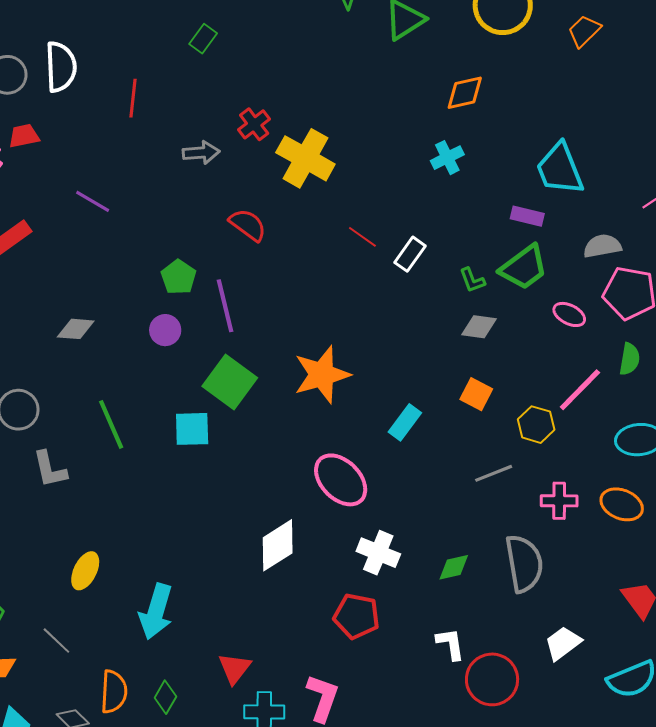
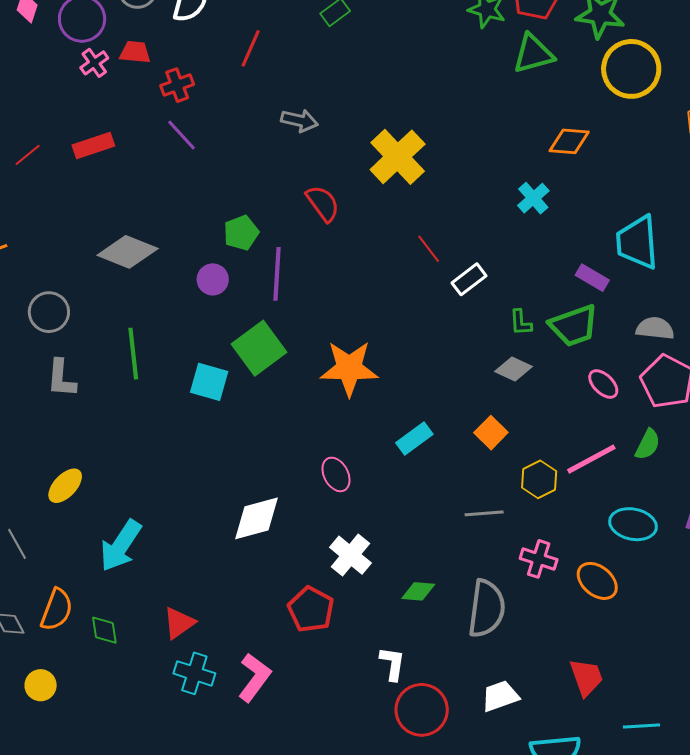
red cross: (254, 124) -> (177, 85), moved
cyan cross: (447, 158) -> (533, 198), turned -32
gray diamond: (76, 329) -> (128, 252), size x1.5
pink ellipse: (341, 480) -> (336, 474), size x0.6
green diamond: (165, 697) -> (104, 630), turned -56

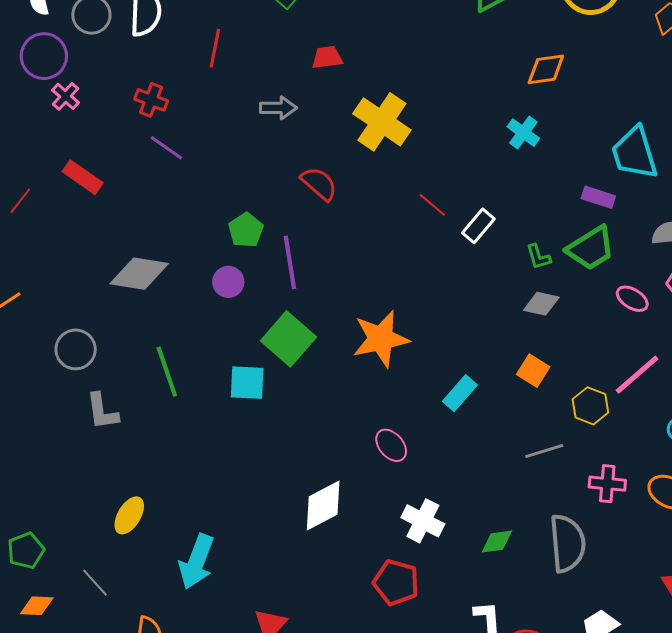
red trapezoid: (135, 52) -> (327, 57), moved
red cross: (177, 85) -> (151, 100), turned -36
red rectangle: (93, 145) -> (83, 177), turned 66

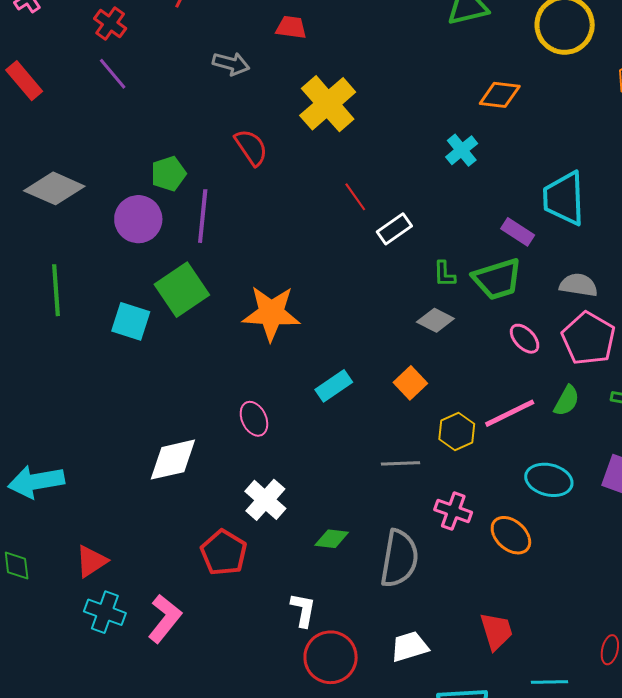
purple circle: (228, 282) -> (138, 219), size x1.5
cyan arrow: (197, 562) -> (36, 482), turned 44

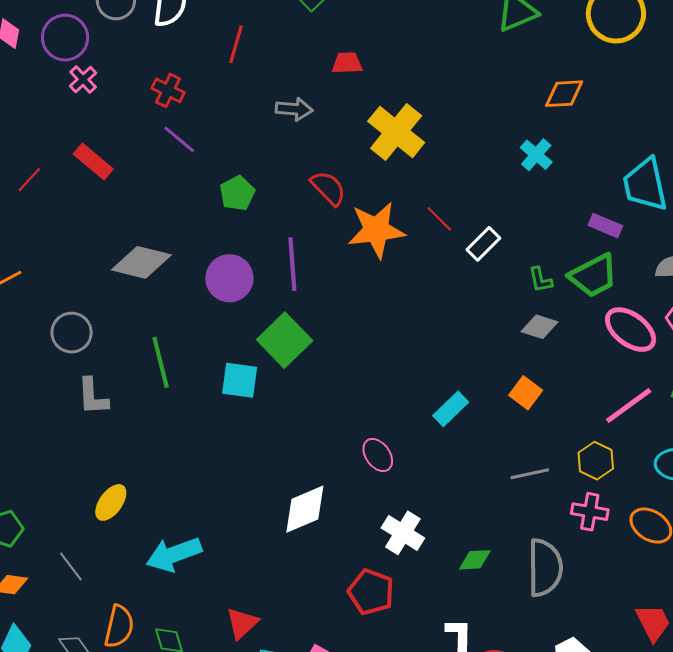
green pentagon: (168, 174) -> (237, 193), moved
orange star: (271, 313) -> (376, 230), moved
pink ellipse: (525, 339) -> (631, 330), size x1.6
yellow hexagon: (457, 431) -> (596, 461), moved

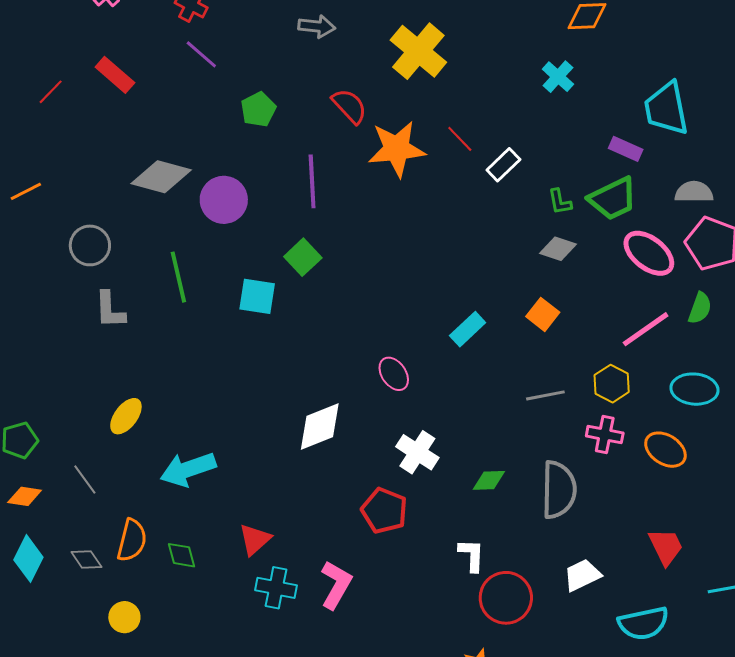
purple circle: (229, 278) -> (224, 200), moved
green square: (285, 340) -> (303, 257), size x0.7

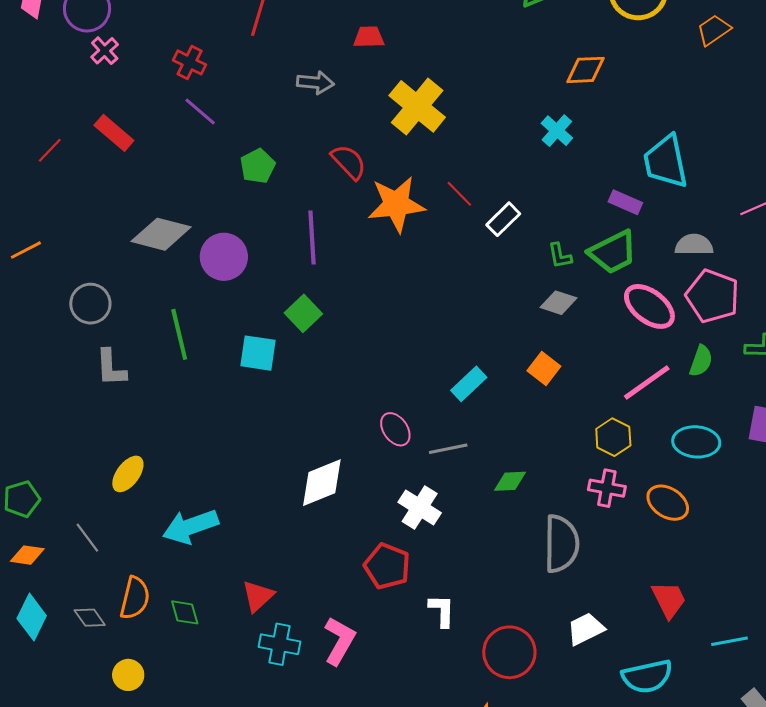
gray line: (545, 395) -> (448, 449), moved
green diamond: (489, 480) -> (510, 481), moved
white L-shape: (472, 555) -> (442, 611), moved

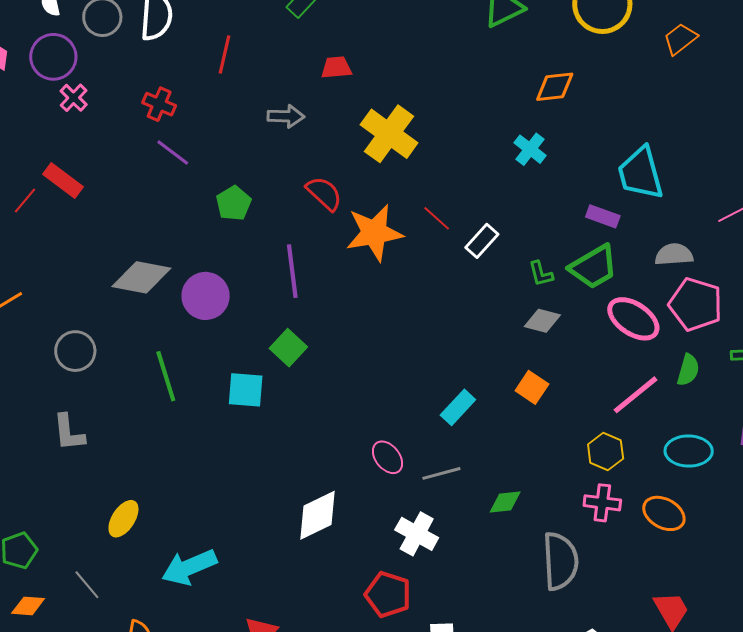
red rectangle: (114, 133) -> (63, 180), moved
gray L-shape: (111, 368) -> (69, 433), moved

